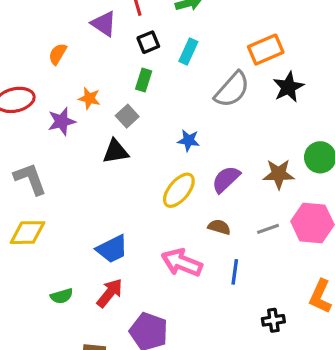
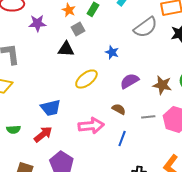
orange star: (89, 98) -> (69, 10), moved
yellow ellipse: (179, 190) -> (86, 79), moved
pink arrow: (182, 263) -> (91, 126), turned 140

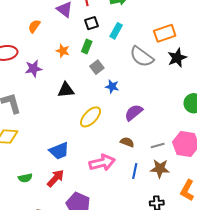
gray semicircle: (145, 27) -> (142, 57), turned 80
gray square: (78, 29) -> (97, 67), moved
brown star: (162, 85) -> (160, 169), moved

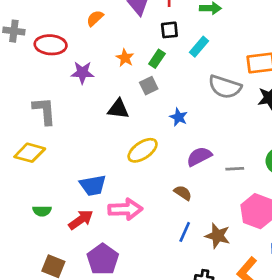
gray semicircle: (142, 57) -> (225, 87), turned -30
gray square: (97, 67) -> (149, 86), moved
gray line: (158, 146) -> (235, 169), moved
pink arrow: (102, 163) -> (125, 209), moved

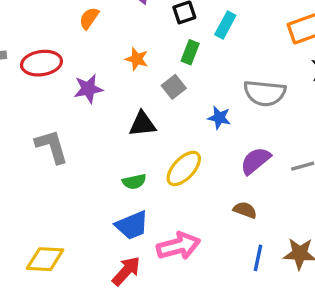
green rectangle: (157, 59) -> (190, 52), moved
gray semicircle: (225, 87) -> (265, 93), moved
yellow diamond: (30, 153) -> (45, 259), moved
green semicircle: (42, 211) -> (134, 182), moved

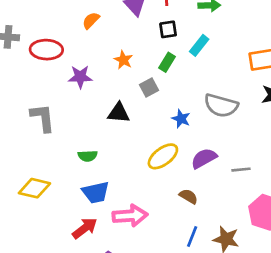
yellow ellipse: (184, 168) -> (163, 156), moved
green semicircle: (134, 182) -> (88, 156), moved
yellow diamond: (45, 259) -> (34, 188), moved

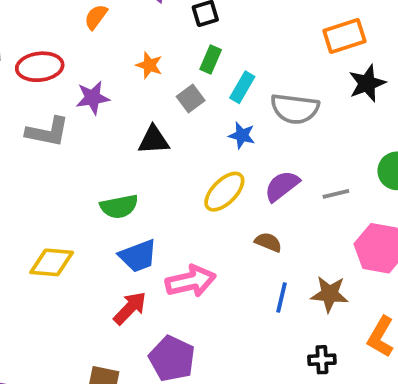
cyan rectangle: (199, 45) -> (242, 87), moved
gray L-shape: (43, 118) -> (48, 132), moved, turned 116
green semicircle: (88, 156) -> (119, 206), size x1.4

